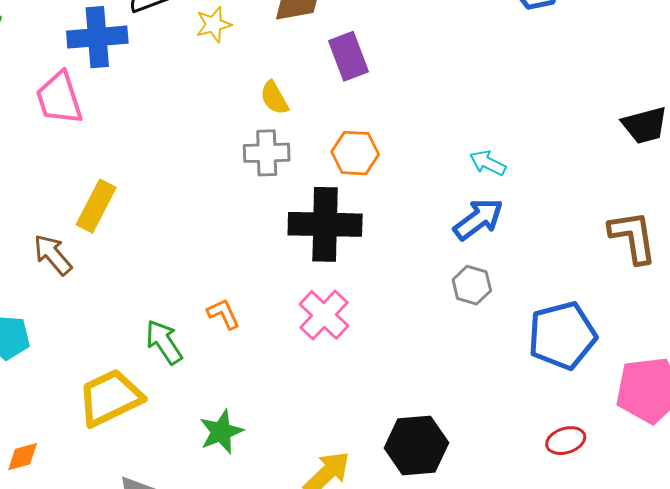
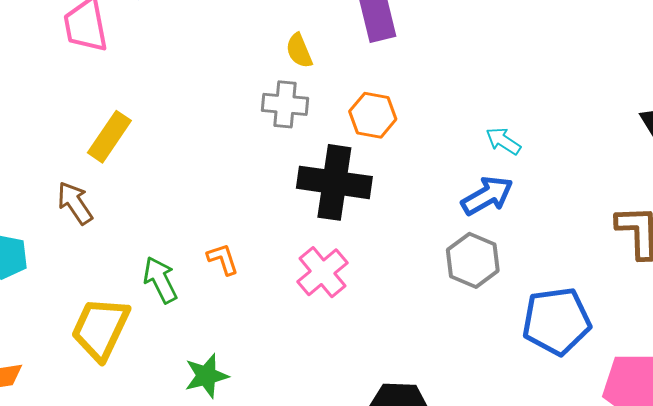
brown arrow: (53, 255) -> (75, 203), moved
gray hexagon: (472, 285) -> (473, 260), size x1.4
yellow trapezoid: (110, 398) -> (100, 329), turned -46

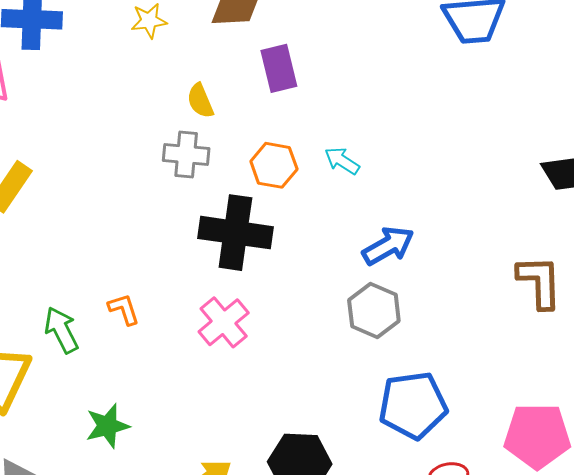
cyan arrow: (503, 141) -> (342, 161), moved
blue pentagon: (557, 321) -> (413, 405), moved

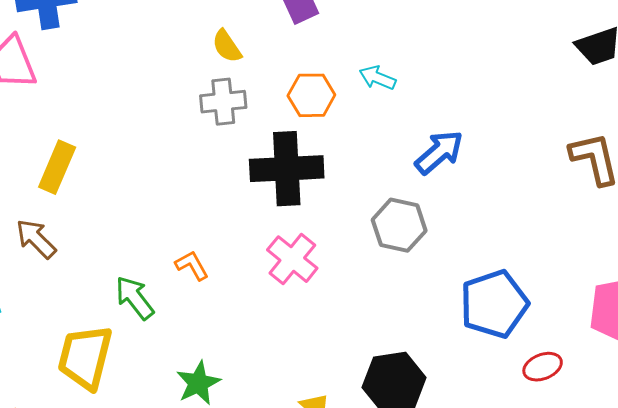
gray hexagon: (374, 310) -> (399, 225), moved

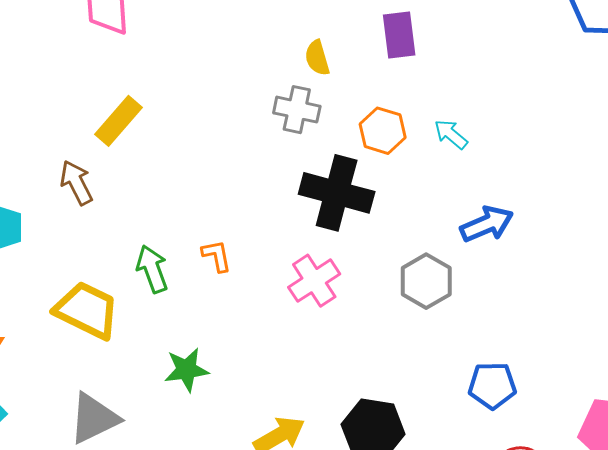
blue pentagon: (494, 304) -> (492, 385), size x0.7
yellow trapezoid: (85, 357) -> (87, 310), turned 84

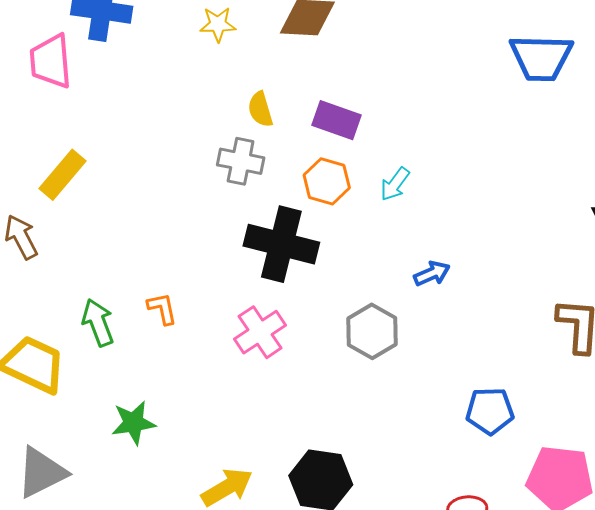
purple rectangle: (399, 35) -> (337, 120), moved, turned -63
cyan arrow: (451, 134) -> (395, 184), turned -93
blue arrow: (487, 224) -> (432, 273), size x0.7
blue pentagon: (492, 385) -> (490, 411), moved

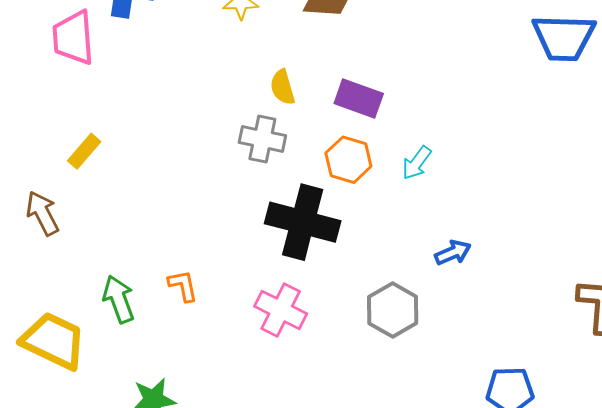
yellow rectangle: (62, 175) -> (84, 151), size x0.7
pink cross: (260, 332) -> (281, 310), turned -30

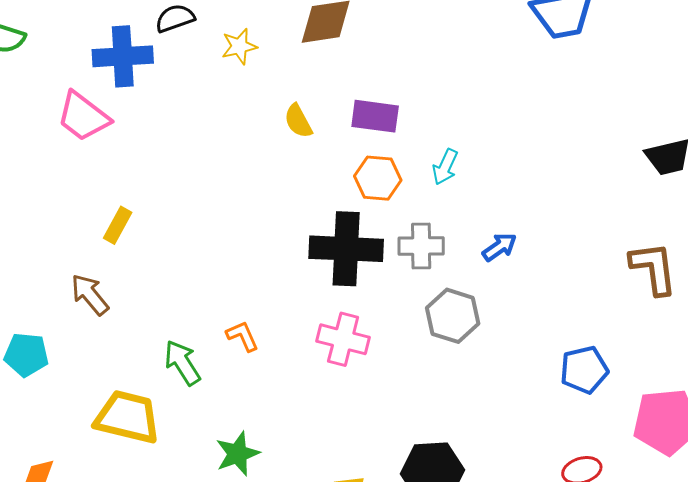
pink trapezoid: (73, 38) -> (83, 117), turned -36
gray cross: (262, 139) -> (421, 246), moved

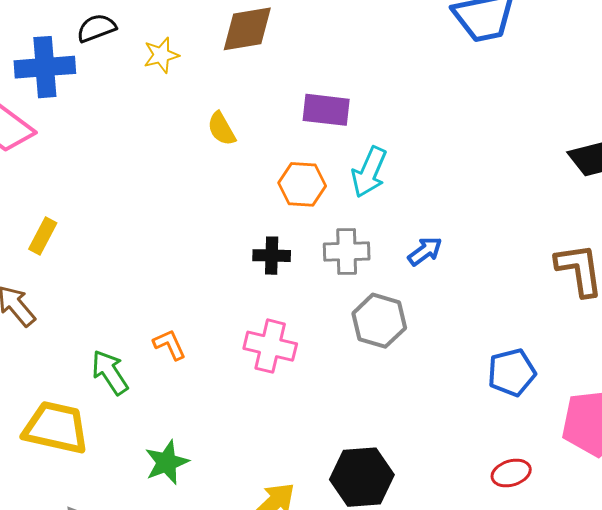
purple rectangle: (375, 116) -> (326, 110), moved
cyan arrow: (445, 167) -> (369, 172), size x1.4
black cross: (346, 249) -> (272, 256), size x0.5

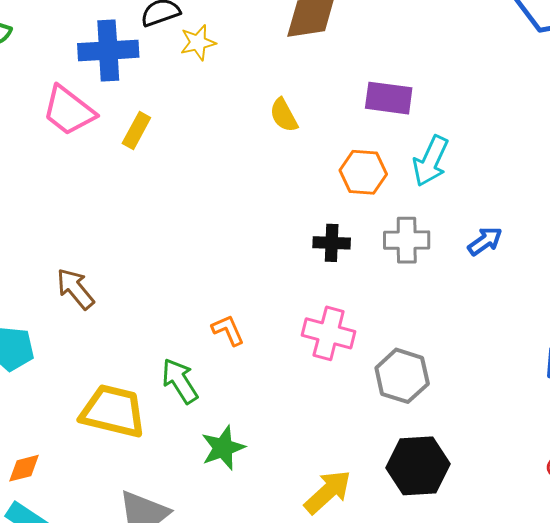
yellow star: (161, 55) -> (198, 43), moved
yellow rectangle: (43, 236) -> (136, 131), moved
gray hexagon: (379, 321) -> (402, 376), moved
green arrow: (110, 372) -> (180, 381), moved

